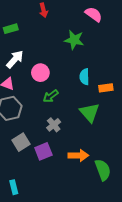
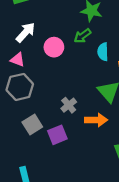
green arrow: (51, 96) -> (82, 36), moved
orange arrow: (78, 155) -> (96, 120), moved

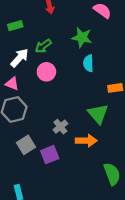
green arrow: (82, 36) -> (43, 46), moved
cyan semicircle: (103, 52) -> (88, 63), moved

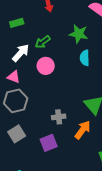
gray cross: (60, 127) -> (59, 117), turned 32
orange arrow: (86, 141) -> (83, 130), turned -54
gray square: (26, 145) -> (17, 134), moved

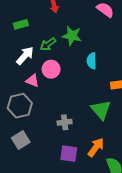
green star: (79, 34) -> (72, 36), moved
pink triangle: (14, 77) -> (32, 81), moved
orange arrow: (83, 130) -> (96, 147), moved
purple square: (49, 143) -> (69, 154), moved, turned 30

